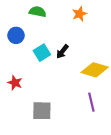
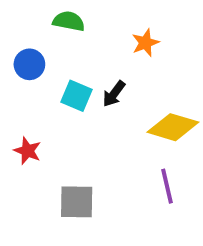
orange star: (80, 14) -> (145, 43), moved
cyan square: (42, 53) -> (77, 96), turned -35

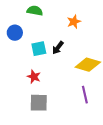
cyan square: (77, 96) -> (39, 49), turned -35
red star: (27, 151) -> (34, 77), moved

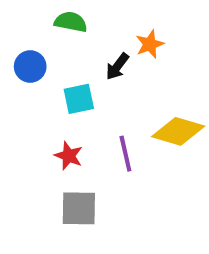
black arrow: (58, 48) -> (117, 67), moved
purple line: (85, 95) -> (125, 154), moved

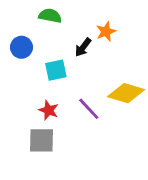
purple line: (125, 154) -> (89, 109), turned -30
gray square: (79, 208) -> (42, 140), moved

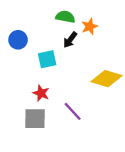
green semicircle: (50, 16) -> (65, 17), moved
purple line: (89, 109) -> (73, 111), moved

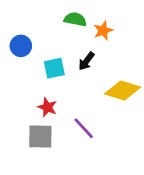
black arrow: (70, 40) -> (86, 61), moved

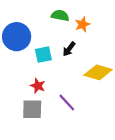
blue circle: (21, 46) -> (17, 37), size x1.6

